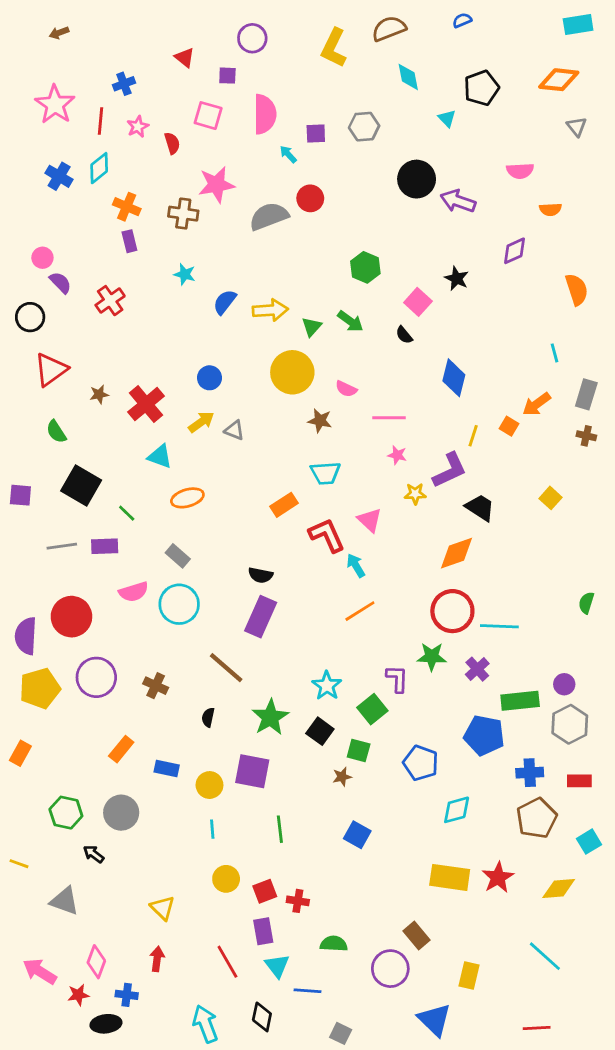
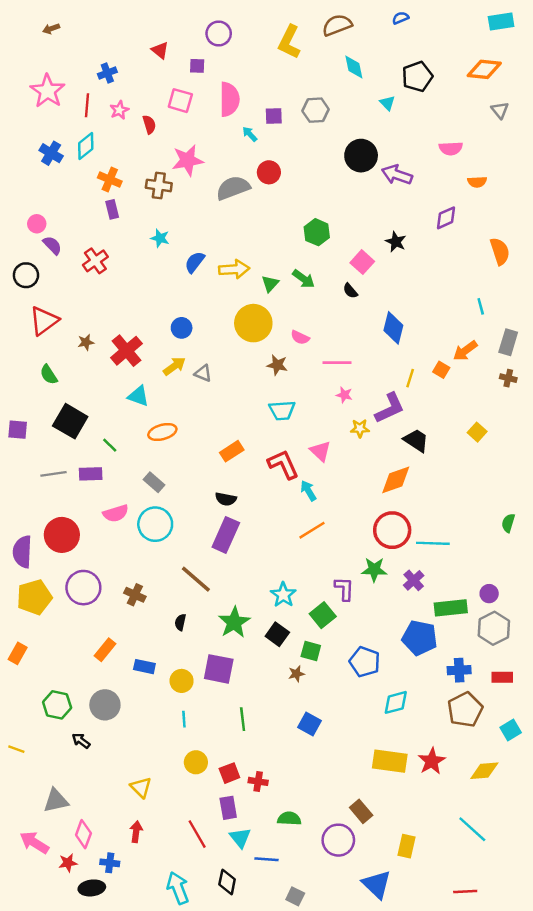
orange rectangle: (284, 505) -> (232, 451), moved
gray triangle: (65, 901) -> (56, 801), moved, turned -32

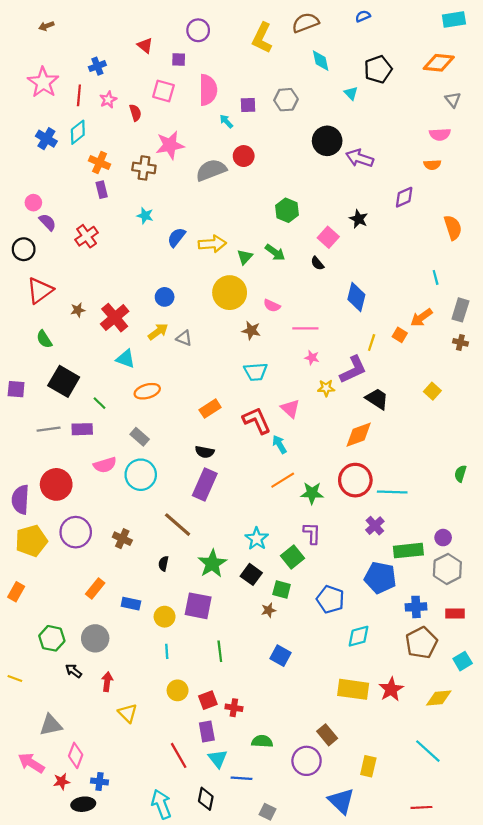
pink semicircle: (451, 148) -> (440, 134), moved
green star: (374, 570) -> (312, 493), moved
red arrow: (136, 832) -> (107, 682), moved

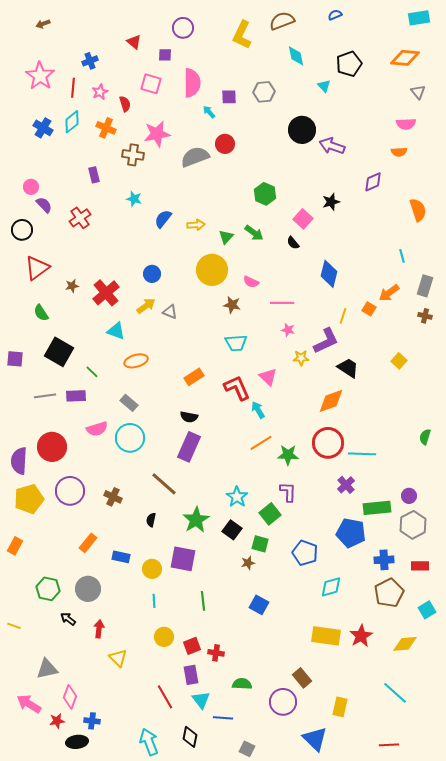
orange cross: (100, 163) -> (106, 128), moved
black star: (359, 219) -> (331, 202), turned 30
yellow arrow: (212, 244) -> (196, 225), size x0.7

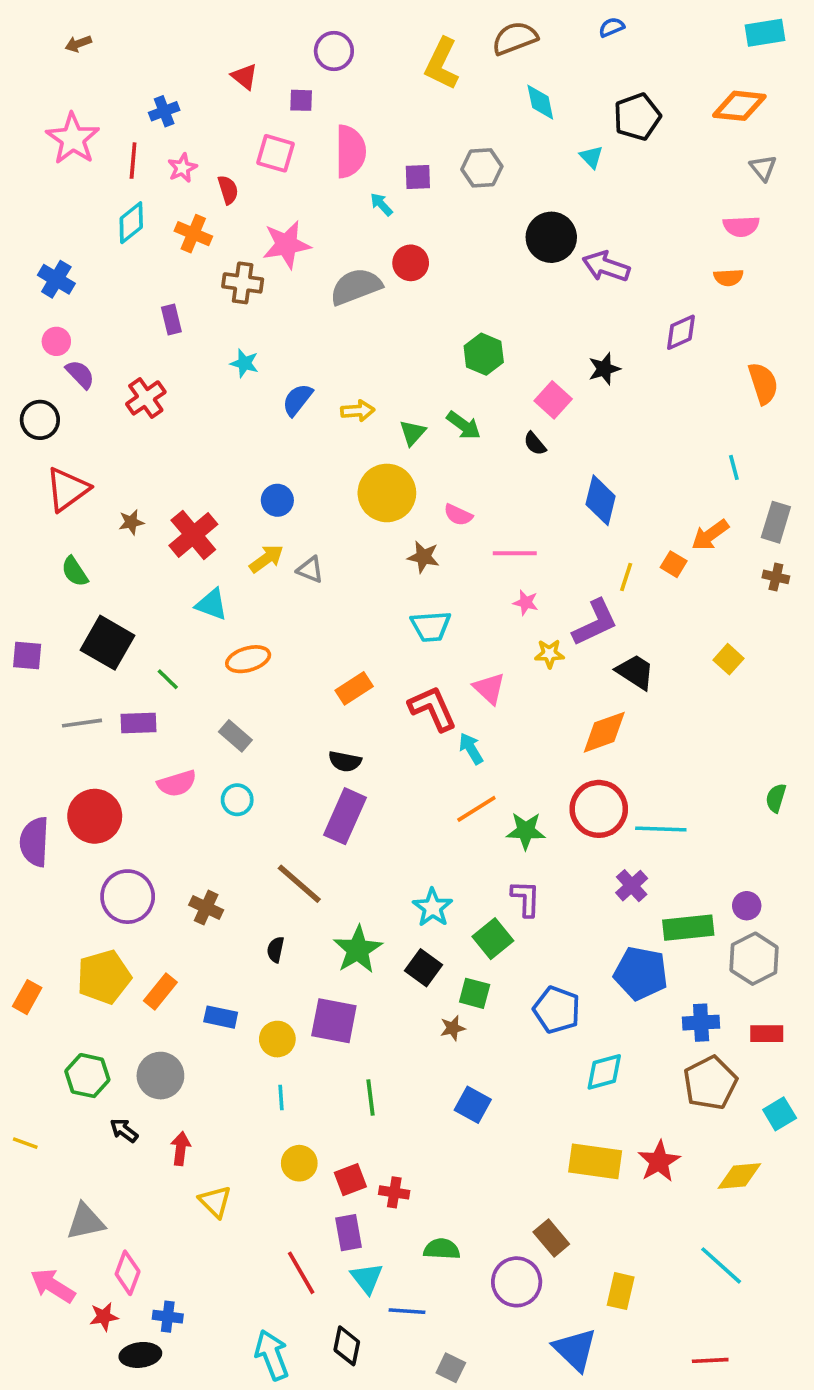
blue cross: (43, 128) -> (56, 279), moved
cyan circle: (130, 438) -> (237, 800), size x0.6
yellow pentagon: (29, 499) -> (104, 977), moved

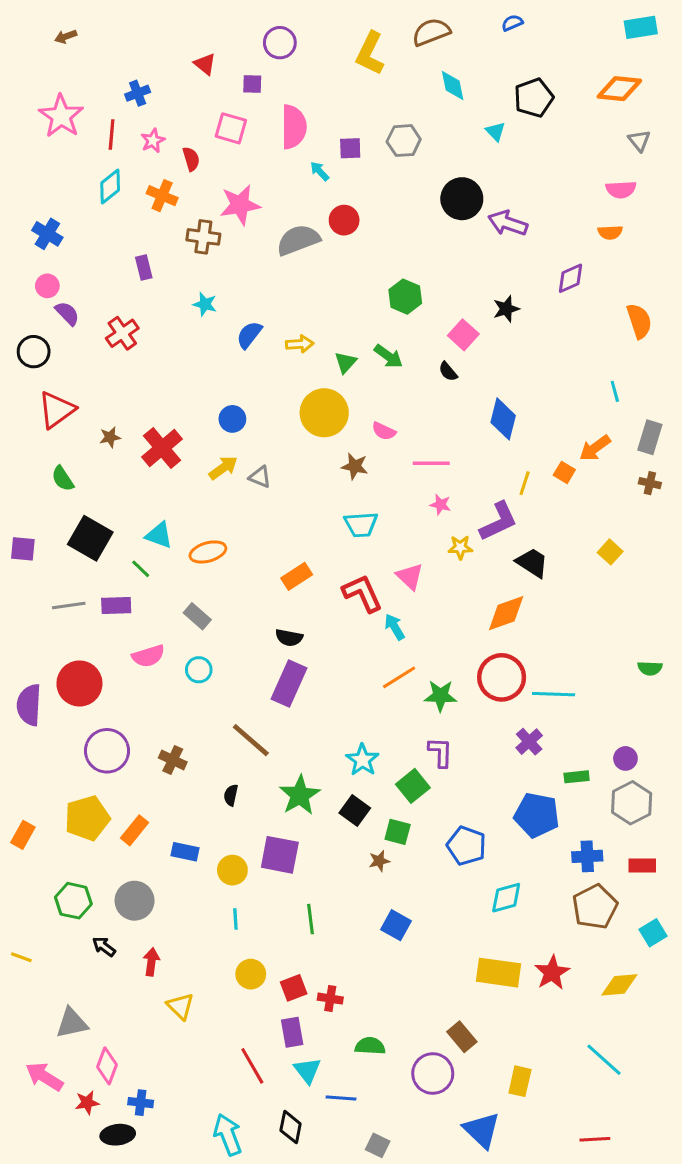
cyan triangle: (212, 604) -> (159, 535), moved
green semicircle: (776, 798) -> (650, 668), turned -105
green rectangle: (688, 928) -> (577, 777), size x0.6

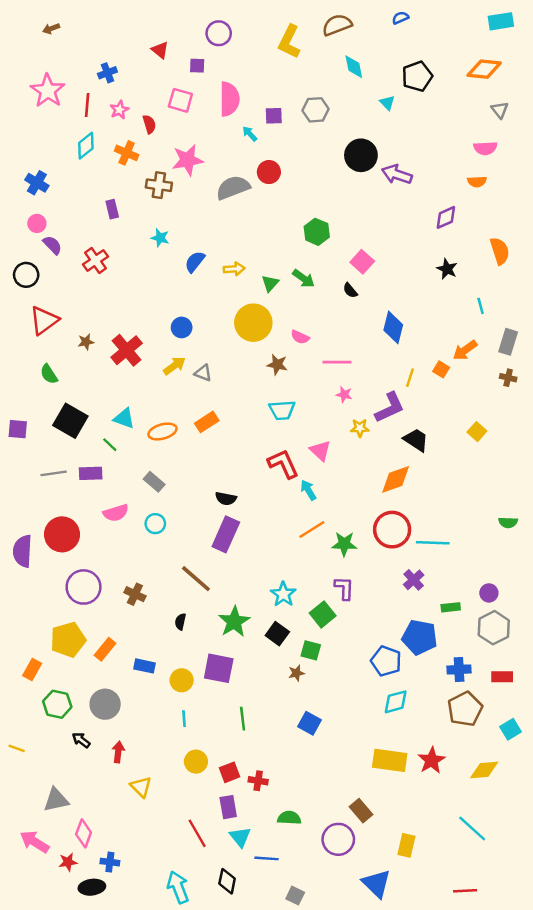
black star: (506, 309) -> (447, 269), moved, turned -30
orange rectangle: (297, 576) -> (207, 422), moved
orange rectangle: (23, 835) -> (32, 670), moved
blue pentagon: (466, 846) -> (386, 661), moved

